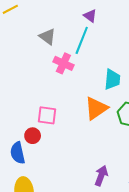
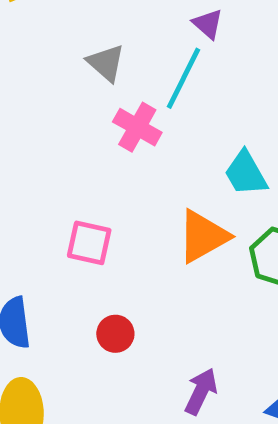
cyan trapezoid: (112, 79) -> (246, 173), turned 140
red circle: (33, 136) -> (115, 334), moved

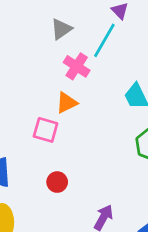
gray triangle: (106, 63) -> (61, 29), turned 40
orange triangle: (203, 236) -> (67, 103), moved, size x0.7

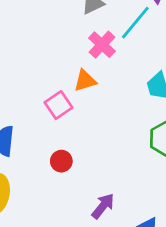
pink square: (46, 130) -> (58, 105), turned 30

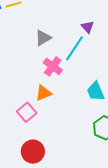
red circle: (61, 161) -> (33, 152), size x1.5

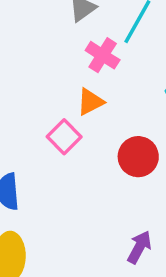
red circle: (33, 152) -> (138, 157), moved

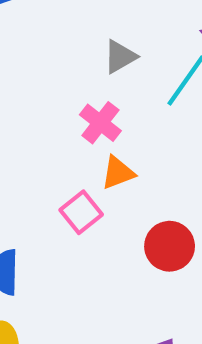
pink cross: (103, 55) -> (100, 123), moved

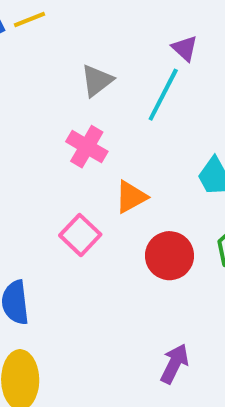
orange triangle: (118, 173) -> (131, 197), moved

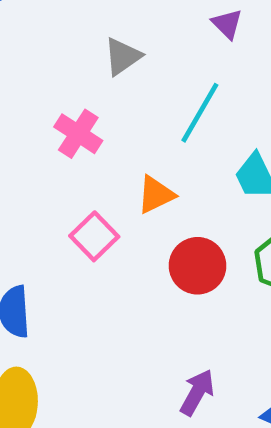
cyan line: (163, 95) -> (200, 113), moved
pink cross: (87, 147) -> (78, 134), moved

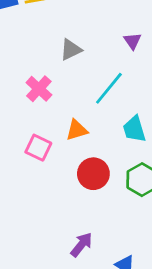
pink square: (94, 236) -> (38, 148), turned -30

